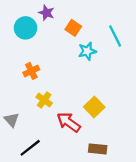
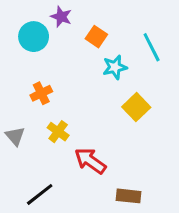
yellow square: (94, 107) -> (136, 107), moved
gray triangle: (12, 120) -> (15, 136), moved

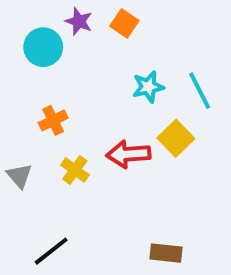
orange square: (96, 37) -> (124, 23), moved
cyan line: (152, 47) -> (200, 91), moved
red arrow: (90, 161) -> (128, 154), moved, turned -40

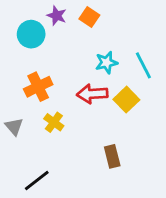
orange cross: (53, 120) -> (38, 87), size x1.4
red arrow: (128, 154) -> (92, 94), moved
brown rectangle: (166, 253) -> (112, 156), moved, turned 70

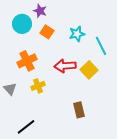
orange square: (89, 17) -> (47, 32), moved
cyan star: (106, 63) -> (77, 34), moved
yellow cross: (54, 122) -> (38, 86), turned 32

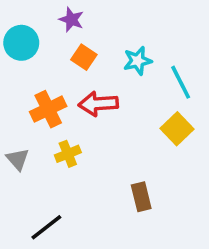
cyan circle: (22, 24) -> (21, 43), moved
red arrow: (65, 66) -> (98, 104), moved
yellow square: (89, 70) -> (177, 129), moved

